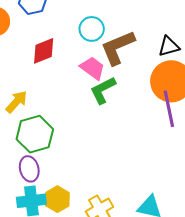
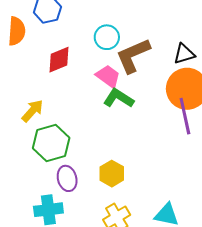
green L-shape: (103, 90) -> (119, 98), turned 60
purple ellipse: (29, 169) -> (67, 178), moved
yellow hexagon: (57, 199) -> (112, 174), moved

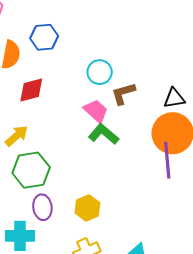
brown L-shape: (133, 55) -> (123, 93), size x0.7
red diamond: (59, 60) -> (31, 90), moved

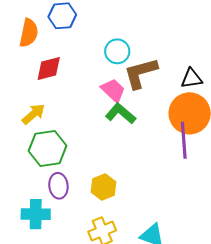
brown L-shape: (123, 93) -> (141, 73), size x1.4

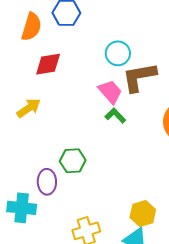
green L-shape: (121, 113) -> (115, 116), size x0.7
green hexagon: (48, 148) -> (73, 161), moved, size x0.7
yellow hexagon: (103, 187) -> (143, 214), moved

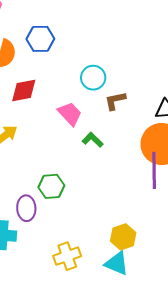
brown L-shape: (139, 77) -> (115, 101), size x0.6
pink trapezoid: (110, 92) -> (70, 114), moved

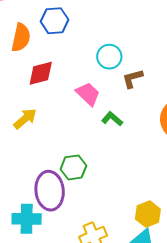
purple ellipse: (26, 208) -> (50, 191), size x1.5

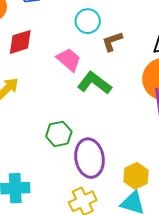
green L-shape: (112, 119) -> (94, 83), size x1.6
purple ellipse: (50, 191) -> (89, 158), moved

